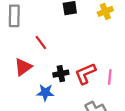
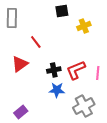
yellow cross: (105, 11) -> (84, 26), moved
blue star: (45, 93) -> (57, 90), moved

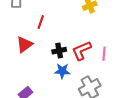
red line: (36, 42) -> (41, 22), turned 56

